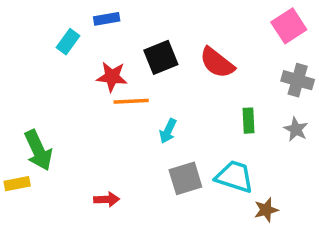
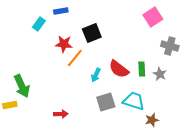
pink square: (289, 26) -> (153, 17), moved
red semicircle: (217, 63) -> (119, 69), moved
orange line: (131, 101) -> (75, 58), turned -48
gray star: (296, 129) -> (160, 74), moved

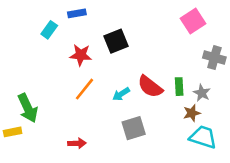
orange line: (75, 58) -> (84, 89), moved
cyan arrow: (96, 75) -> (121, 94), turned 32
cyan trapezoid: (134, 101) -> (203, 137), moved
brown star: (152, 120) -> (192, 113), moved

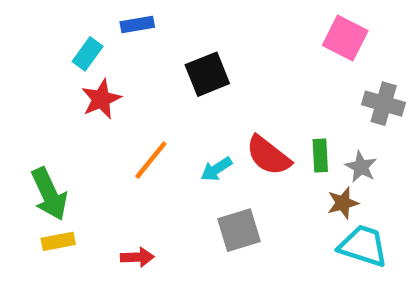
pink square: (193, 21) -> (345, 38), turned -30
red star: (81, 55) -> (101, 99), moved, turned -30
yellow rectangle: (13, 132) -> (58, 241), moved

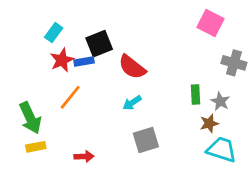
blue rectangle: (137, 25) -> (84, 61), moved
black square: (207, 74) -> (99, 44), moved
red semicircle: (268, 156) -> (132, 67), moved
orange line: (151, 160) -> (70, 97), moved

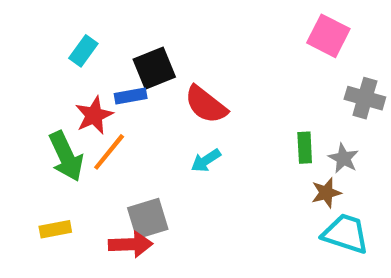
red star: (62, 60) -> (94, 115), moved
green arrow: (30, 118) -> (66, 156), moved
gray square: (146, 140) -> (148, 219), moved
red arrow: (84, 156) -> (131, 244), size x1.4

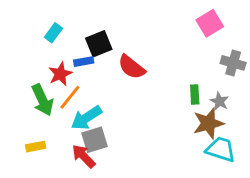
pink square: (328, 36) -> (210, 23), turned 32
cyan arrow: (206, 160) -> (86, 118), moved, size x1.6
brown star: (326, 193) -> (208, 123), size x1.6
red arrow: (131, 244) -> (84, 156), turned -132

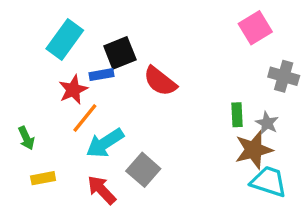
cyan rectangle: (53, 33) -> (65, 39), size x1.6
green arrow: (42, 100) -> (26, 138), moved, size x0.6
gray square: (95, 140) -> (143, 170), moved, turned -32

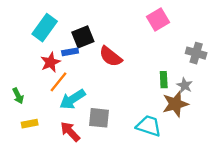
pink square: (255, 28) -> (158, 20), moved
gray square: (143, 170) -> (99, 118), turned -35
cyan trapezoid: (269, 182) -> (149, 126), moved

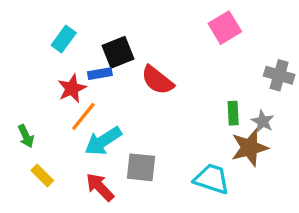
cyan rectangle: (45, 28) -> (64, 39), size x0.7
yellow rectangle: (30, 124) -> (42, 176), turned 56

